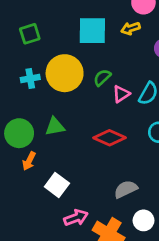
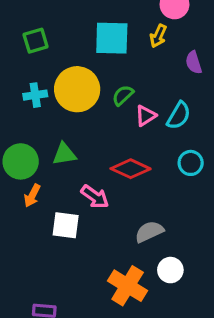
yellow arrow: (131, 28) -> (158, 36), turned -48
white square: (57, 185) -> (66, 225), turned -30
pink arrow: (76, 218) -> (95, 197), moved, turned 55

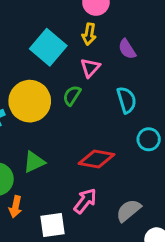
cyan square: (112, 38) -> (48, 47), turned -36
pink triangle: (146, 116) -> (90, 68), moved
cyan semicircle: (179, 116) -> (127, 100), turned -32
pink arrow: (95, 197) -> (85, 201), moved, turned -72

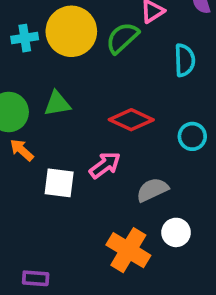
green semicircle: (72, 95) -> (122, 38), size x1.4
cyan circle: (149, 139) -> (192, 136), moved
orange arrow: (15, 207) -> (22, 150), turned 105

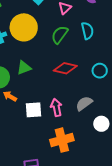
green semicircle: (122, 38) -> (60, 35), moved
pink arrow: (105, 165) -> (56, 107), moved, turned -54
orange cross: (128, 250) -> (62, 140), moved, turned -35

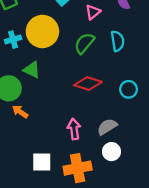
green triangle: (24, 68) -> (32, 70), moved, turned 42
white square: (33, 110) -> (42, 162), moved
white circle: (101, 124) -> (111, 152), moved

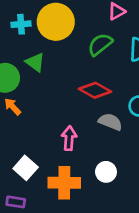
gray semicircle: (107, 127) -> (110, 122), moved, turned 42
white square: (42, 162) -> (26, 168), turned 30

